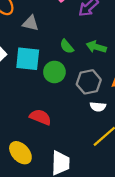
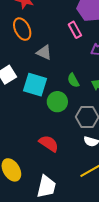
red semicircle: (40, 117) -> (49, 143), moved

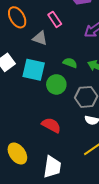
pink rectangle: (75, 30) -> (55, 19), moved
green semicircle: (73, 80) -> (70, 63), turned 144

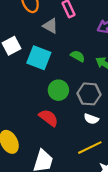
green circle: (56, 84) -> (58, 90), moved

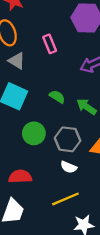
gray triangle: (50, 26) -> (17, 61), moved
red semicircle: (49, 118) -> (20, 177), moved, turned -42

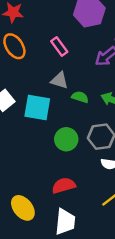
gray triangle: (17, 61) -> (59, 80), moved

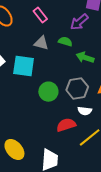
green semicircle: (80, 97) -> (65, 41), moved
red semicircle: (64, 185) -> (66, 125), moved

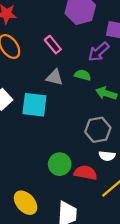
green circle: (48, 92) -> (60, 164), moved
red semicircle: (66, 125) -> (86, 173), turned 30

